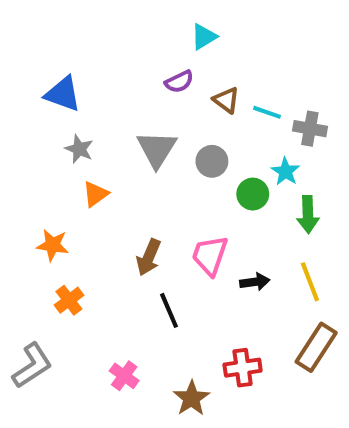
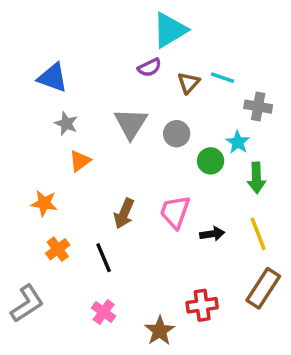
cyan triangle: (204, 37) -> (170, 30), size x1.6
brown triangle: (226, 100) -> (188, 83), turned 35
cyan line: (267, 112) -> (222, 78), moved
black line: (169, 310) -> (104, 258), moved

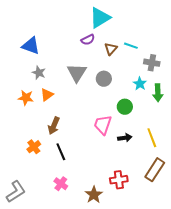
green circle: (211, 161) -> (125, 107), moved
green arrow: (256, 178) -> (158, 93), moved
orange star: (44, 203) -> (26, 98), moved
brown arrow: (124, 214) -> (54, 126), moved
gray L-shape: (27, 304) -> (16, 192), moved

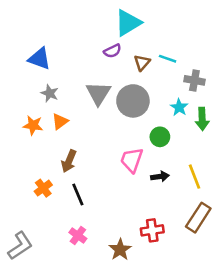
gray circle: (104, 79) -> (133, 101), size x1.6

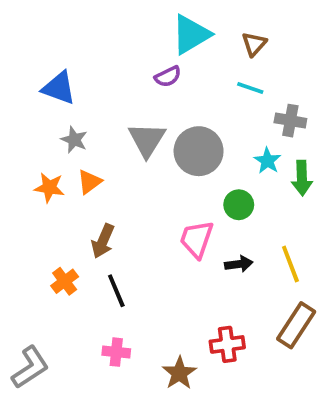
brown triangle: (142, 63) -> (254, 44), moved
pink cross: (78, 235) -> (116, 352), turned -30

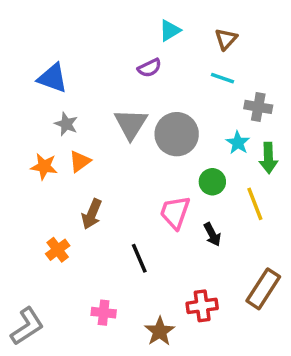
cyan triangle: (191, 34) -> (170, 30), size x0.6
black arrow: (239, 264) -> (212, 234), turned 70
yellow line: (290, 264) -> (255, 204), moved
black line: (116, 291) -> (139, 258), moved

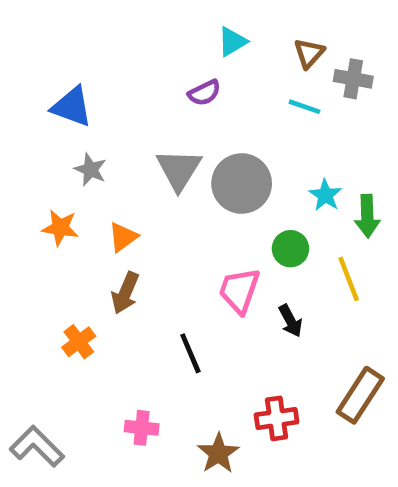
gray cross: (258, 107) -> (353, 79), moved
orange triangle: (80, 161) -> (123, 237), moved
gray L-shape: (27, 326) -> (37, 446), turned -102

